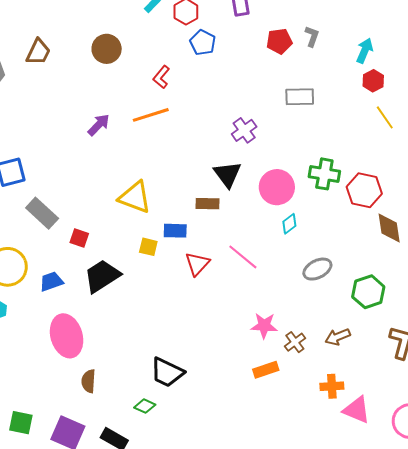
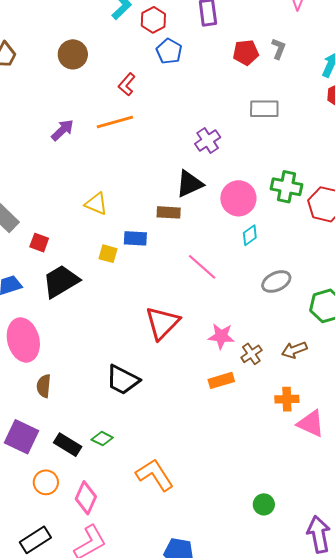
black triangle: (227, 174) -> (189, 184), turned 40
yellow triangle: (135, 197) -> (96, 204), size x0.7
red triangle: (197, 264) -> (162, 323), moved, size x1.4
green diamond: (145, 406) -> (102, 439), moved

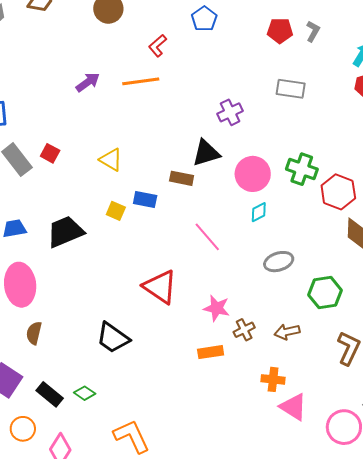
red square: (39, 243) -> (50, 153), moved
red triangle: (162, 323) -> (160, 287), turned -48

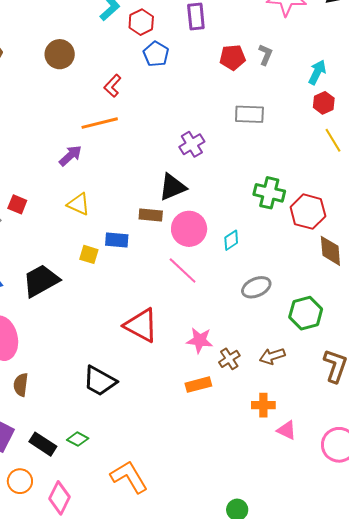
purple arrow: (88, 82) -> (70, 156), moved
pink circle: (253, 174) -> (189, 229), moved
pink triangle: (293, 407) -> (287, 430), size x0.7

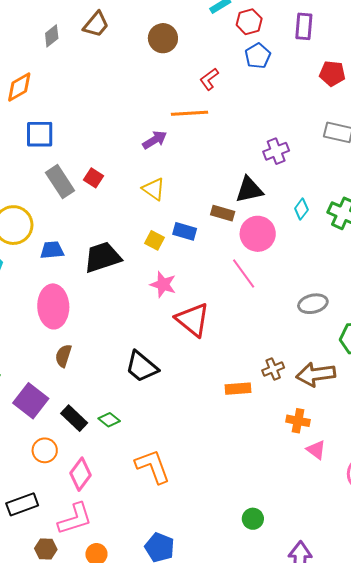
cyan diamond: (231, 240) -> (301, 209), moved, turned -30
pink star: (200, 340) -> (163, 284), moved
brown arrow: (272, 356) -> (316, 374), size x1.5

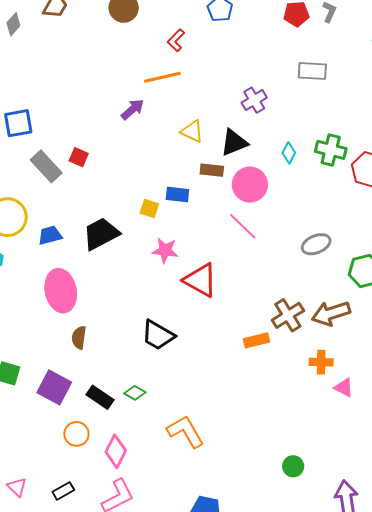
yellow triangle: (154, 189) -> (192, 131), moved
brown cross: (273, 369) -> (288, 315), size x1.5
black rectangle: (22, 504) -> (63, 491), size x0.7

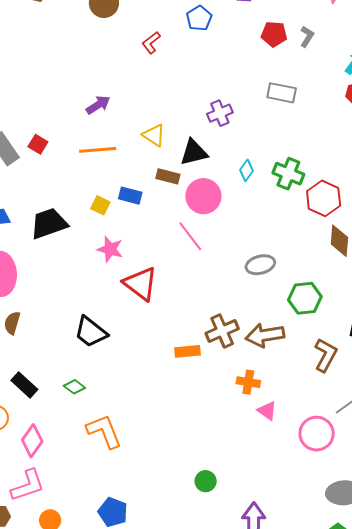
orange line: (162, 77) -> (98, 150), moved
green diamond: (135, 393) -> (74, 387), moved

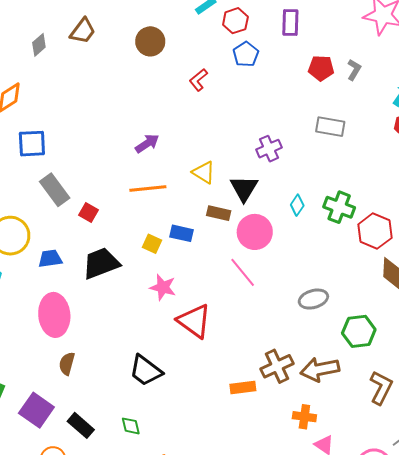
red square: (38, 144) -> (89, 213), moved
black triangle: (194, 152) -> (244, 188), turned -44
green diamond: (74, 387) -> (131, 426), turned 40

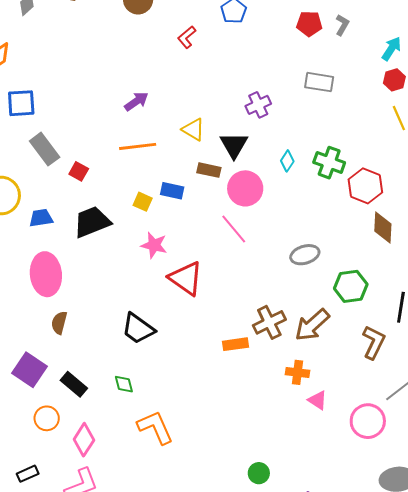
brown arrow: (320, 369) -> (312, 325), turned -30

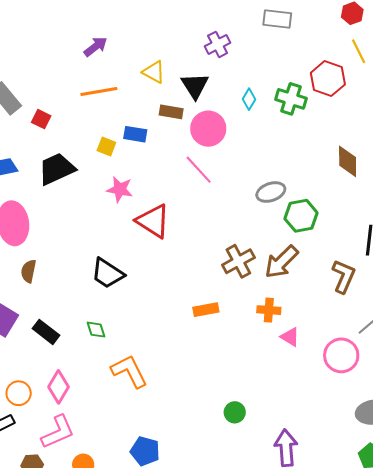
red hexagon: (365, 186) -> (328, 79), moved
green hexagon: (351, 286) -> (301, 216), moved
orange rectangle: (235, 344) -> (206, 310), moved
orange circle: (47, 418) -> (19, 393), moved

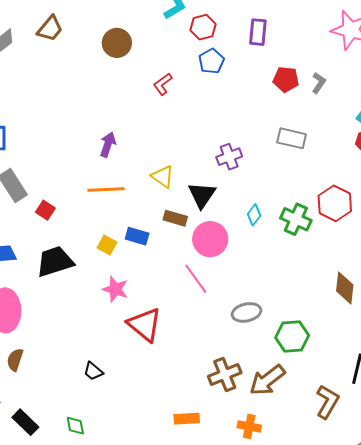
purple arrow: (96, 47) -> (108, 145), turned -40
gray ellipse: (271, 192) -> (246, 312), moved
black trapezoid: (108, 273) -> (93, 371), size x0.6

